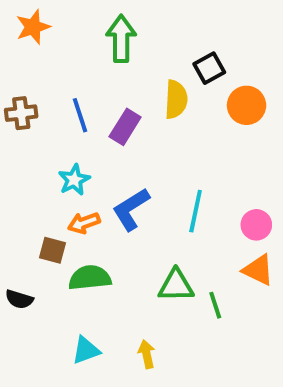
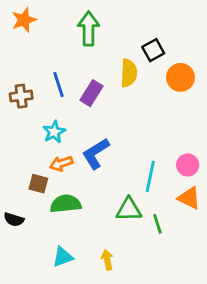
brown cross: (21, 113) -> (21, 96), moved
cyan line: (196, 211) -> (150, 176), moved

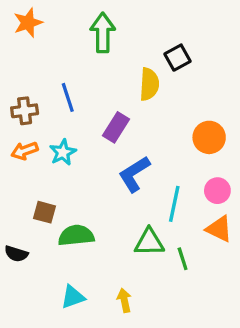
orange circle: (180, 77) -> (209, 137), moved
purple rectangle: (91, 93) -> (116, 127), moved
blue L-shape: (96, 153) -> (134, 174), moved
orange arrow: (61, 164) -> (25, 151), moved

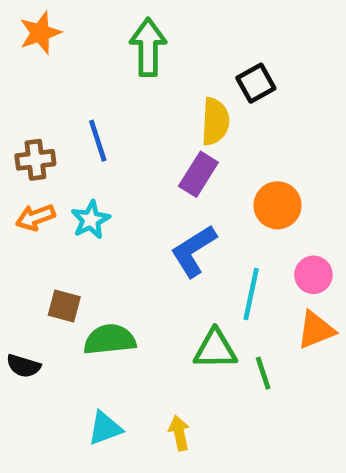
purple rectangle: (116, 127) -> (198, 174), moved
orange circle: (209, 137) -> (277, 205), moved
orange triangle: (219, 229) -> (316, 330), turned -48

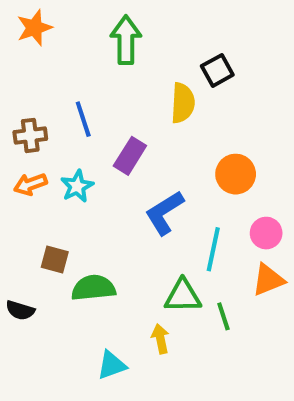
purple rectangle: (198, 174) -> (130, 156), moved
cyan triangle: (105, 428) -> (112, 365), moved
yellow arrow: (179, 433) -> (160, 339), moved

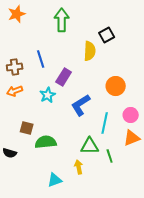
cyan star: (77, 186) -> (48, 95), moved

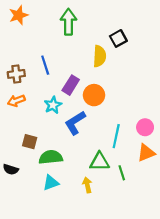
orange circle: (116, 86) -> (94, 95), moved
blue L-shape: (81, 105) -> (75, 123), moved
cyan triangle: (55, 180) -> (51, 183), moved

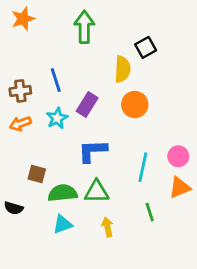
orange circle: (94, 95) -> (135, 105), moved
cyan star: (53, 105) -> (57, 118), moved
blue L-shape: (75, 123) -> (93, 151), turned 30
green triangle: (100, 162) -> (97, 192), moved

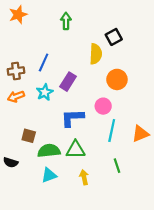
green arrow: (84, 27) -> (66, 21), size x0.7
blue line: (56, 80) -> (44, 62), turned 42
orange circle: (135, 105) -> (117, 79), moved
pink circle: (178, 156) -> (103, 106), moved
orange triangle: (180, 188) -> (140, 134), moved

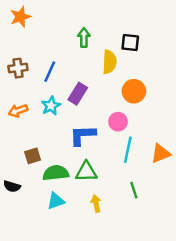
green arrow: (66, 21) -> (84, 38), moved
black square: (114, 37) -> (130, 42), turned 35
brown cross: (16, 71) -> (18, 68), moved
brown square: (29, 136) -> (33, 156), turned -32

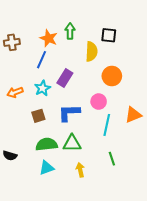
orange star: (20, 17) -> (49, 38), moved, turned -30
brown cross: (18, 68) -> (12, 42), moved
orange triangle: (161, 153) -> (133, 115), moved
brown square: (33, 156) -> (38, 116), moved

